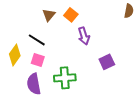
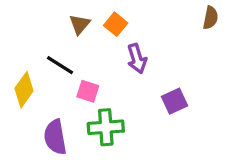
pink square: (38, 60) -> (88, 91), moved

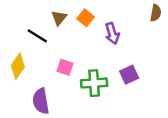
purple arrow: (137, 59) -> (112, 33), moved
black line: (60, 65) -> (37, 36), moved
green cross: (106, 127) -> (94, 83), moved

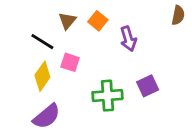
yellow diamond: (18, 66) -> (42, 76), moved
pink square: (65, 67) -> (70, 62), moved
purple semicircle: (41, 101) -> (47, 116), turned -120

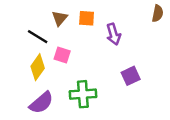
orange square: (98, 21) -> (87, 18), turned -35
green cross: (107, 96) -> (83, 94), moved

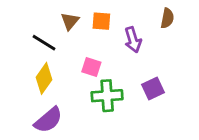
brown semicircle: (158, 13) -> (167, 18), moved
pink square: (62, 55) -> (91, 67), moved
green cross: (83, 94) -> (107, 96), moved

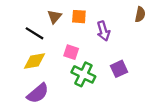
brown semicircle: (167, 18) -> (140, 14), moved
yellow diamond: (44, 78) -> (34, 61), turned 45
green cross: (107, 96) -> (83, 74), turned 30

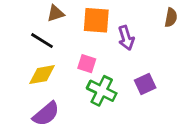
brown triangle: (54, 17) -> (56, 13), moved, turned 32
orange square: (79, 17) -> (96, 20), size x1.5

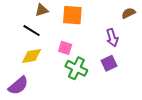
brown semicircle: (171, 18) -> (128, 13), turned -128
purple arrow: (126, 38) -> (112, 38), moved
purple semicircle: (46, 114) -> (18, 86), moved

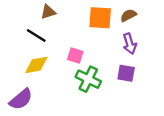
brown semicircle: (128, 13) -> (128, 15), moved
orange square: (72, 15) -> (100, 18), moved
purple square: (109, 63) -> (126, 73), turned 35

